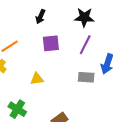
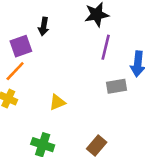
purple square: (51, 43) -> (21, 46), moved

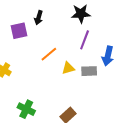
orange line: (15, 71) -> (49, 54), moved
yellow triangle: (57, 102) -> (68, 68), moved

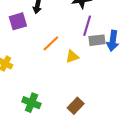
gray rectangle: (89, 71) -> (97, 40), moved

